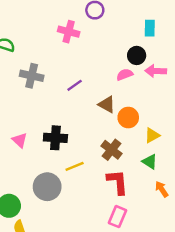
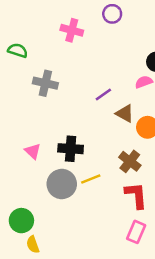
pink cross: (69, 32) -> (72, 30), moved
purple line: (75, 85) -> (103, 95), moved
gray circle: (47, 187) -> (62, 184), moved

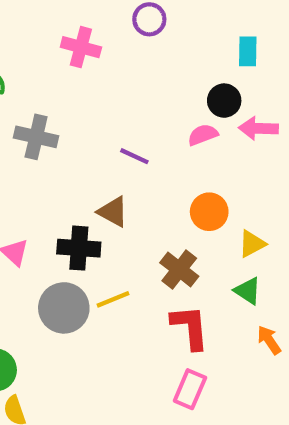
purple line: (103, 95) -> (134, 156), turned 60
brown triangle: (125, 113) -> (113, 212), moved

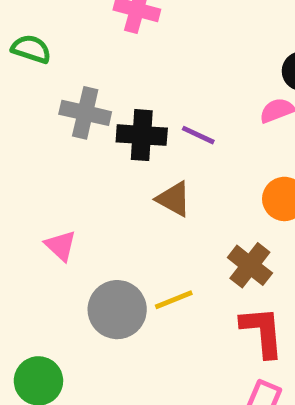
black cross: (79, 248) -> (142, 135), moved

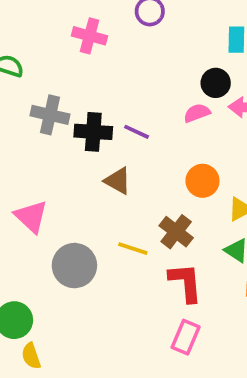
pink triangle: (61, 246) -> (31, 217), size x1.4
yellow line: (174, 300) -> (133, 249), moved, turned 40

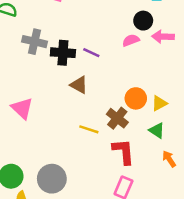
orange circle: (202, 181) -> (136, 98), moved
gray circle: (74, 266) -> (52, 179), moved

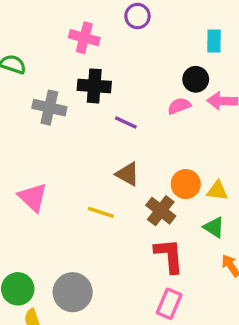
black cross: (63, 53) -> (94, 86), moved
brown triangle: (79, 85) -> (128, 174), moved
yellow triangle: (159, 103) -> (217, 191), turned 35
yellow line: (89, 129) -> (101, 212), moved

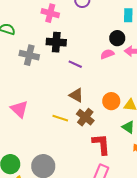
brown cross: (161, 211) -> (85, 117), moved

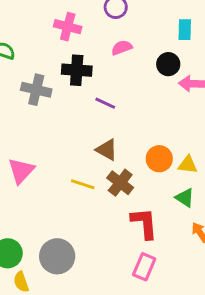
pink semicircle: (107, 54) -> (122, 48), moved
pink triangle: (19, 109) -> (21, 171), turned 30

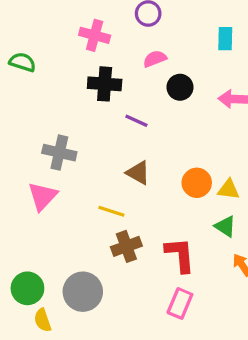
black circle: (168, 64) -> (180, 87), moved
gray cross: (36, 90) -> (59, 153), moved
brown cross: (120, 183) -> (126, 246), moved, turned 32

